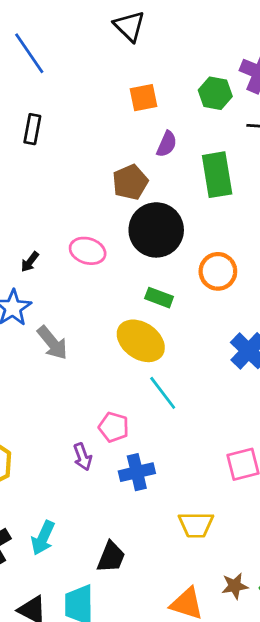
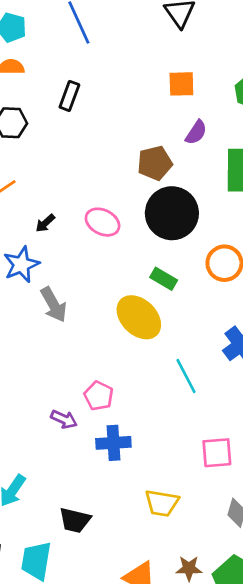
cyan line: (163, 393) -> (186, 376), moved
purple arrow: (83, 457) -> (64, 419), turned -55
black trapezoid: (111, 557) -> (75, 520), turned 72

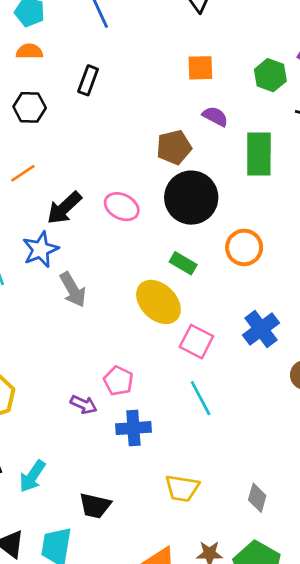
purple semicircle: (196, 132) -> (215, 116), turned -95
black arrow: (45, 223) -> (64, 208), size x1.8
cyan line: (186, 376) -> (201, 398), moved
pink square: (217, 453) -> (196, 342), moved, turned 32

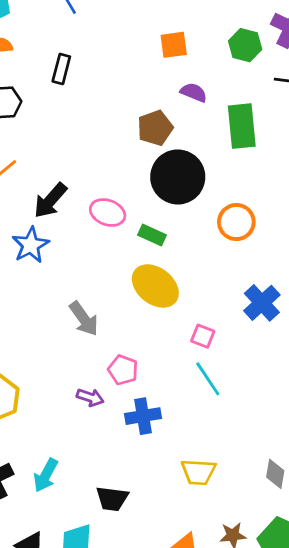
pink ellipse: (122, 207) -> (108, 213), moved
green rectangle: (183, 263) -> (152, 235), moved
gray arrow: (73, 290) -> (84, 319), moved
pink square: (196, 342) -> (203, 336), moved, size x0.7

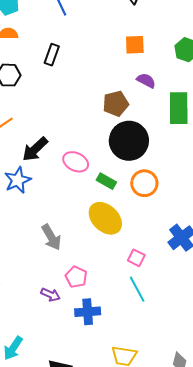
orange circle: (236, 222) -> (144, 183), moved

